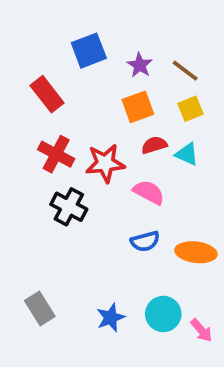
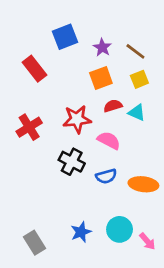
red cross: (56, 154) -> (29, 127), moved, turned 30
black cross: (69, 207) -> (72, 162), moved
gray rectangle: (40, 309) -> (34, 243), moved

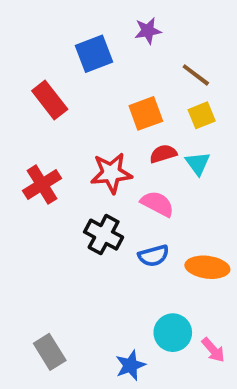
purple star: (102, 47) -> (148, 31), moved, turned 30
cyan triangle: (137, 113) -> (198, 163), turned 30
blue star: (81, 232) -> (130, 365), moved

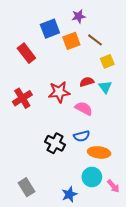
brown line: (196, 75) -> (95, 40), moved
orange square: (146, 113) -> (71, 41), moved
black cross: (104, 235) -> (55, 143), moved
orange ellipse: (207, 267) -> (99, 152), moved

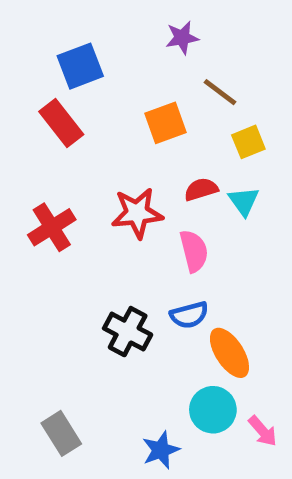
blue square: (50, 29) -> (80, 66), moved
orange square: (71, 41) -> (166, 123), moved
pink semicircle: (84, 108) -> (194, 251), turned 48
orange ellipse: (99, 152) -> (229, 353), turned 50

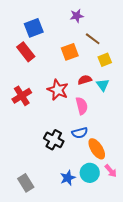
red star: (137, 213) -> (58, 90), turned 30
pink arrow: (263, 431) -> (111, 171), moved
blue star: (161, 450) -> (68, 178), moved

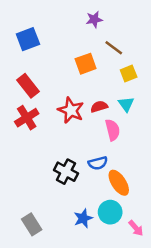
blue square: (34, 28) -> (28, 39), moved
red rectangle: (26, 52) -> (28, 86), moved
red semicircle: (85, 80) -> (99, 107), moved
pink semicircle: (82, 106) -> (113, 130), moved
pink arrow: (111, 171) -> (136, 228), moved

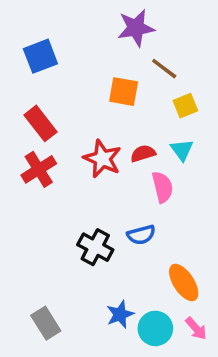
purple star: (94, 19) -> (136, 28), size x1.5
orange square: (86, 64) -> (124, 92), turned 30
orange ellipse: (119, 183) -> (184, 282), moved
cyan circle: (110, 212) -> (155, 328), moved

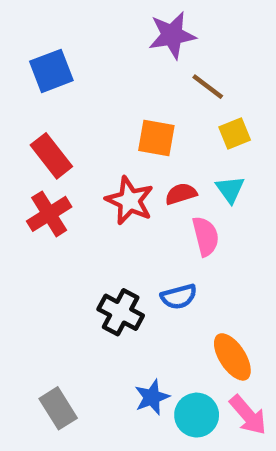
orange square: (124, 92) -> (156, 138), moved
pink arrow: (196, 328) -> (248, 415), size x1.4

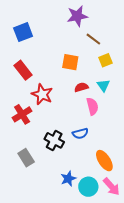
red star: (130, 201) -> (42, 94), moved
red cross: (49, 214) -> (22, 114), moved
gray rectangle: (58, 408) -> (26, 158), moved

